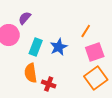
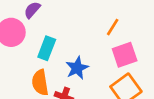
blue star: (59, 47) -> (77, 68), moved

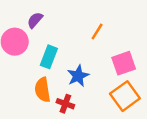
orange line: (113, 27) -> (97, 32), moved

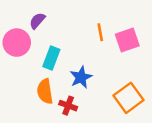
orange line: (97, 32) -> (100, 32), turned -42
pink square: (124, 63) -> (127, 40), moved

